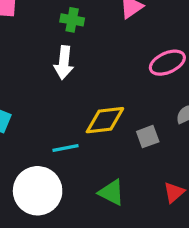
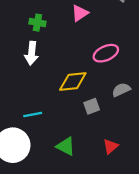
yellow diamond: (105, 120) -> (73, 81), moved

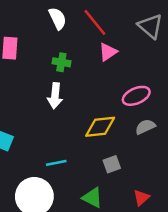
gray semicircle: (121, 90) -> (145, 127), moved
gray square: (92, 106) -> (112, 164), moved

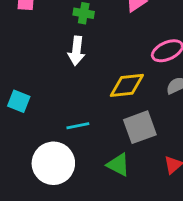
gray square: (112, 164) -> (140, 127), size x1.6

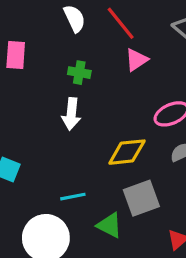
green triangle: (118, 165) -> (109, 225), moved

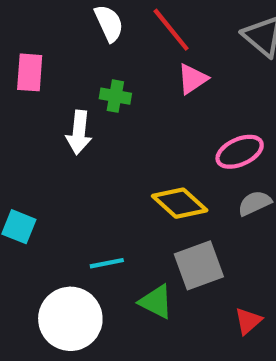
white arrow: (71, 114) -> (79, 132), moved
yellow diamond: (127, 152) -> (180, 203), turned 48

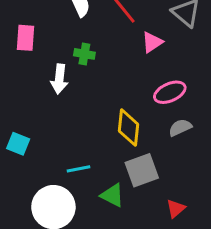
pink triangle: (192, 79) -> (152, 42), moved
yellow diamond: (180, 203) -> (129, 128), turned 54

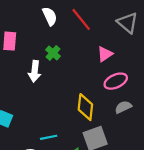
pink triangle: (152, 42) -> (105, 54), moved
green cross: (84, 54) -> (53, 53), turned 32

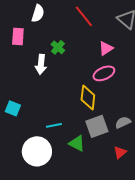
white semicircle: (50, 16) -> (38, 13), moved, turned 42
pink ellipse: (116, 81) -> (104, 73), moved
gray semicircle: (123, 107) -> (123, 122), moved

